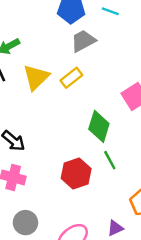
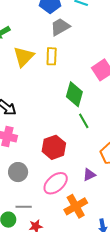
yellow rectangle: (71, 78) -> (52, 56), turned -48
red hexagon: (76, 174) -> (54, 147), moved

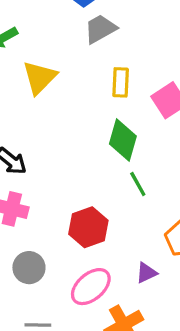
yellow rectangle: (52, 56) -> (121, 82), moved

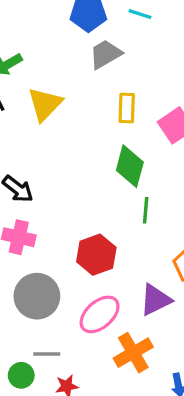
green line: (138, 184) -> (146, 210), turned 35
gray circle: (29, 268) -> (37, 296), size x1.4
purple triangle: (146, 273) -> (155, 300), size x1.5

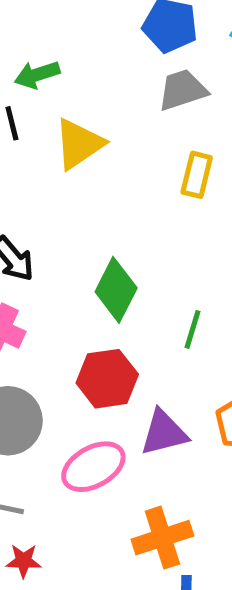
green diamond: (130, 166) -> (116, 290), moved
purple triangle: (155, 300) -> (164, 433), moved
orange cross: (133, 353) -> (162, 538), moved

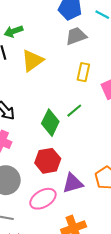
green line: (193, 329) -> (74, 111), moved, turned 35

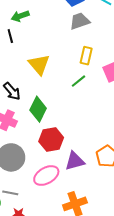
yellow triangle: (32, 60) -> (39, 64), moved, turned -35
green line: (74, 111) -> (79, 81), moved
green diamond: (50, 123) -> (38, 109), moved

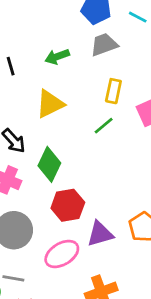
green arrow: (20, 16) -> (57, 57), moved
yellow triangle: (39, 64) -> (50, 104), turned 45

